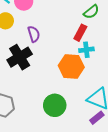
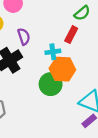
cyan cross: (86, 50) -> (53, 52), moved
green circle: (55, 105) -> (51, 84), moved

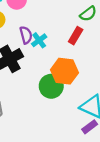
cyan cross: (53, 52) -> (39, 40), moved, turned -32

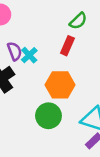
green circle: (51, 86) -> (48, 116), moved

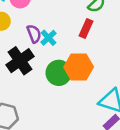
green circle: (48, 116) -> (59, 73), moved

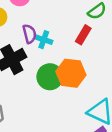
cyan cross: (48, 38) -> (44, 40), turned -35

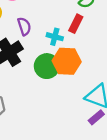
cyan cross: (44, 40) -> (55, 37), moved

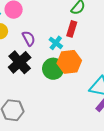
cyan cross: (55, 37) -> (56, 43), turned 32

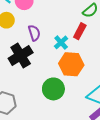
green circle: (53, 69) -> (53, 89), moved

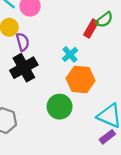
red rectangle: (80, 31) -> (91, 29), moved
purple semicircle: (34, 33) -> (23, 42), moved

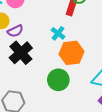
purple semicircle: (23, 42) -> (15, 31), turned 91

